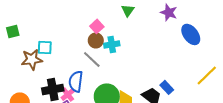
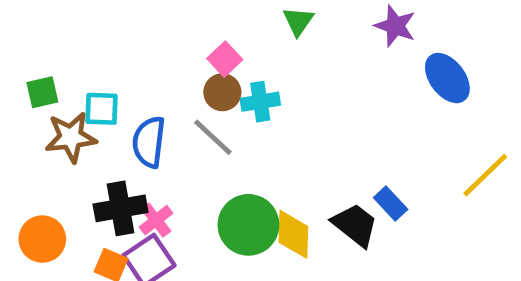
green square: (13, 31) -> (42, 92), moved
blue semicircle: (76, 81) -> (149, 142), moved

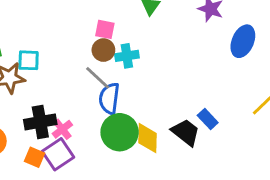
pink square: (225, 59) -> (105, 29), turned -36
blue ellipse: (447, 78) -> (243, 41), turned 60
blue semicircle: (149, 142) -> (109, 98), moved

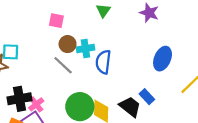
pink square: (105, 29) -> (56, 21), moved
blue ellipse: (243, 41) -> (163, 59), moved
blue semicircle: (109, 98) -> (103, 62), moved

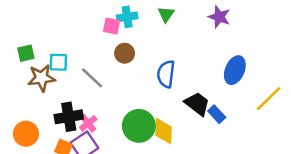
cyan cross: (85, 49) -> (127, 17), moved
gray line: (63, 65) -> (92, 78), moved
black trapezoid: (130, 107) -> (197, 104), moved

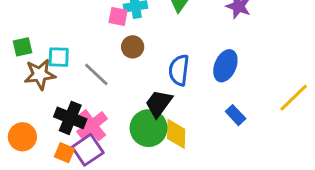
blue ellipse: (235, 70) -> (225, 66), moved
black trapezoid: (197, 104) -> (159, 103), moved, turned -92
black cross: (69, 117) -> (70, 118), turned 32
pink cross: (88, 123) -> (92, 125), size x1.5

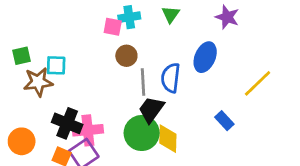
blue ellipse: (225, 66) -> (205, 57), moved
gray line: (96, 74) -> (143, 82), moved, turned 44
yellow line: (294, 98) -> (258, 83), moved
pink cross: (92, 125) -> (88, 130), turned 32

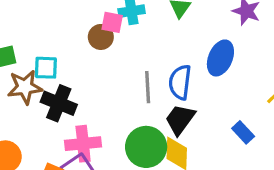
brown circle: (126, 56) -> (101, 37), moved
black trapezoid: (151, 110) -> (180, 119), moved
black cross: (67, 123) -> (59, 103), moved

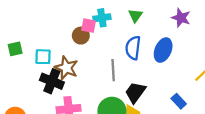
blue semicircle: (180, 82) -> (133, 48), moved
brown star: (25, 87) -> (66, 68), moved, turned 30

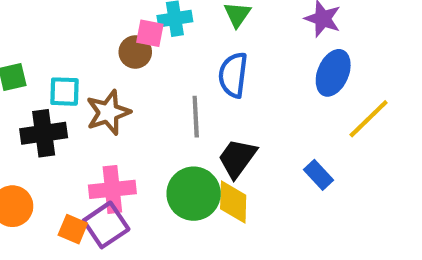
blue ellipse: (163, 50) -> (333, 73), moved
brown star: (66, 68) -> (108, 112), turned 30
black cross: (52, 81) -> (44, 133), moved, turned -30

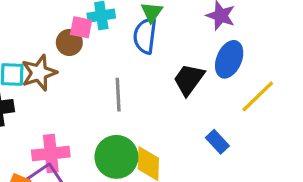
blue semicircle: (233, 75) -> (145, 36), moved
brown star: (108, 112) -> (39, 73), moved
black trapezoid: (237, 158) -> (189, 79), moved

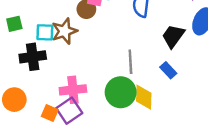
gray line: (118, 95) -> (130, 62), moved
blue rectangle: (217, 142) -> (168, 70), moved

